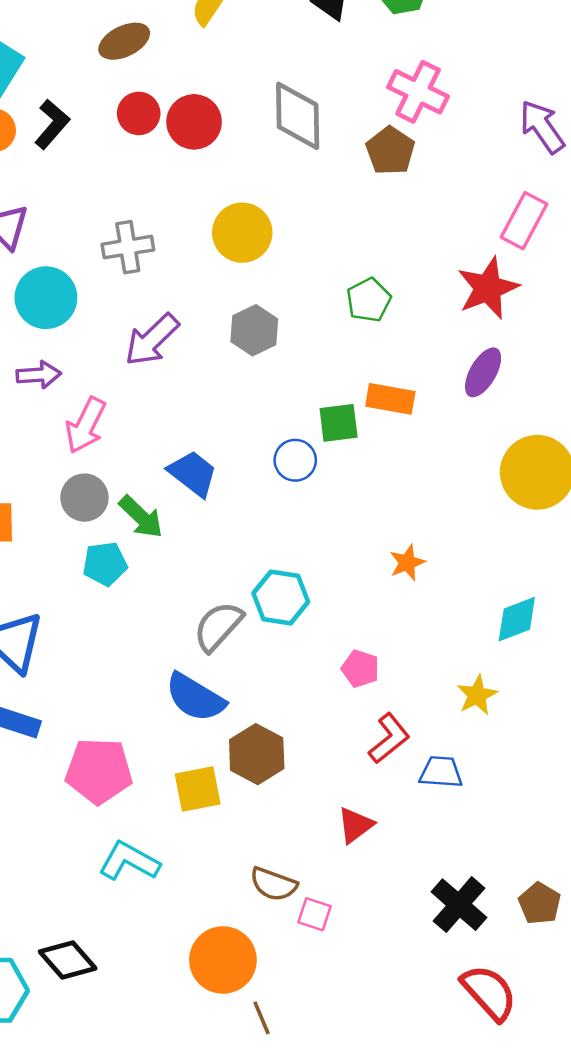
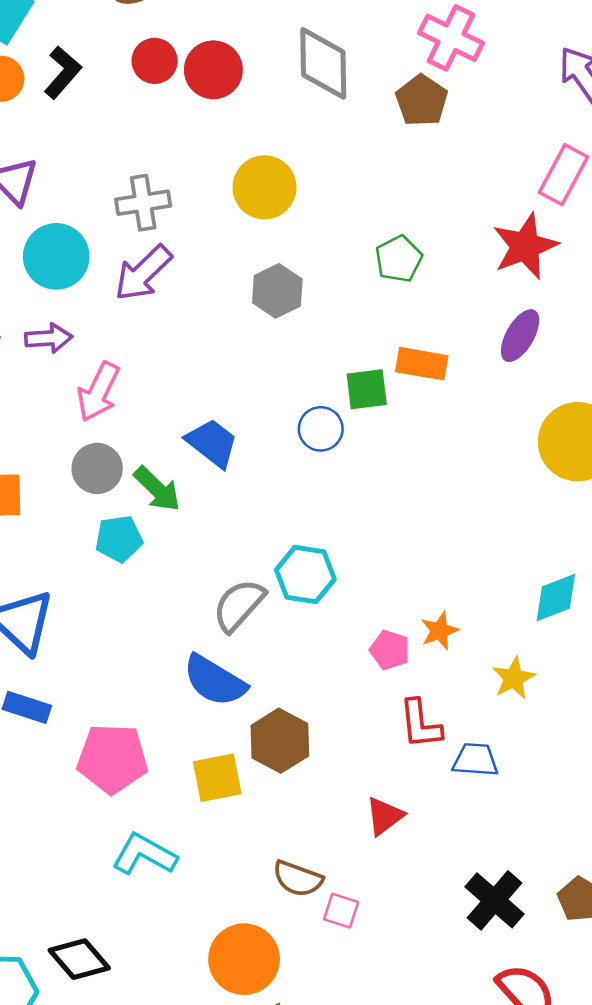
purple arrow: (152, 340) -> (143, 273), moved
orange star: (407, 563) -> (440, 631), moved
red L-shape: (389, 738) -> (420, 724), turned 123

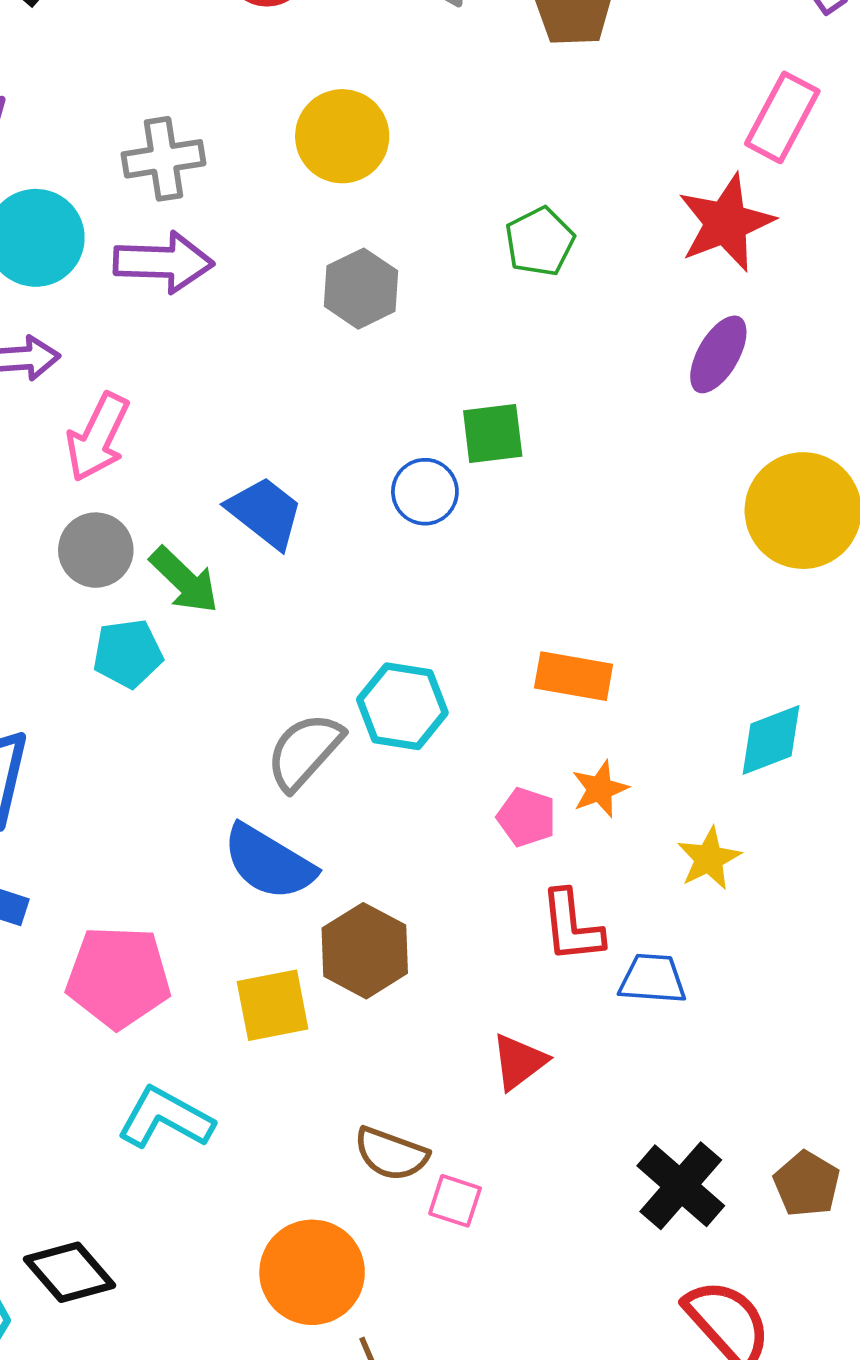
purple arrow: (143, 273) -> (163, 262), turned -134
orange rectangle: (422, 364) -> (574, 676), moved

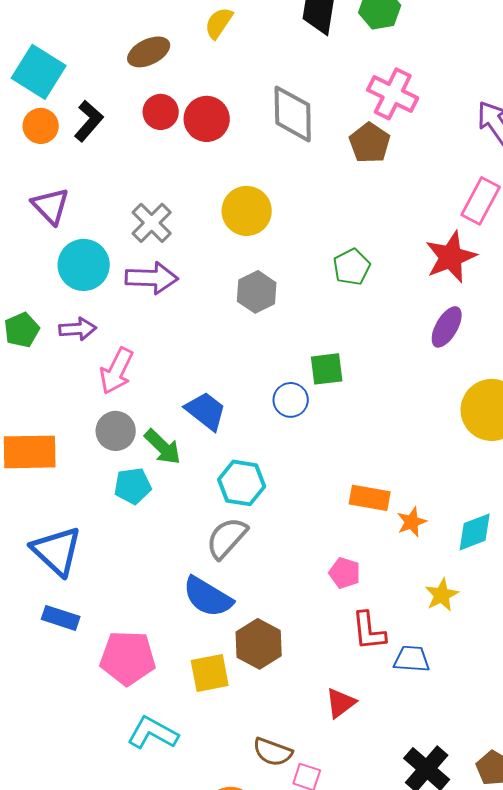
gray cross: (163, 159) -> (152, 223), turned -36
cyan hexagon: (402, 706) -> (242, 483), moved
orange star: (600, 789) -> (412, 522), moved

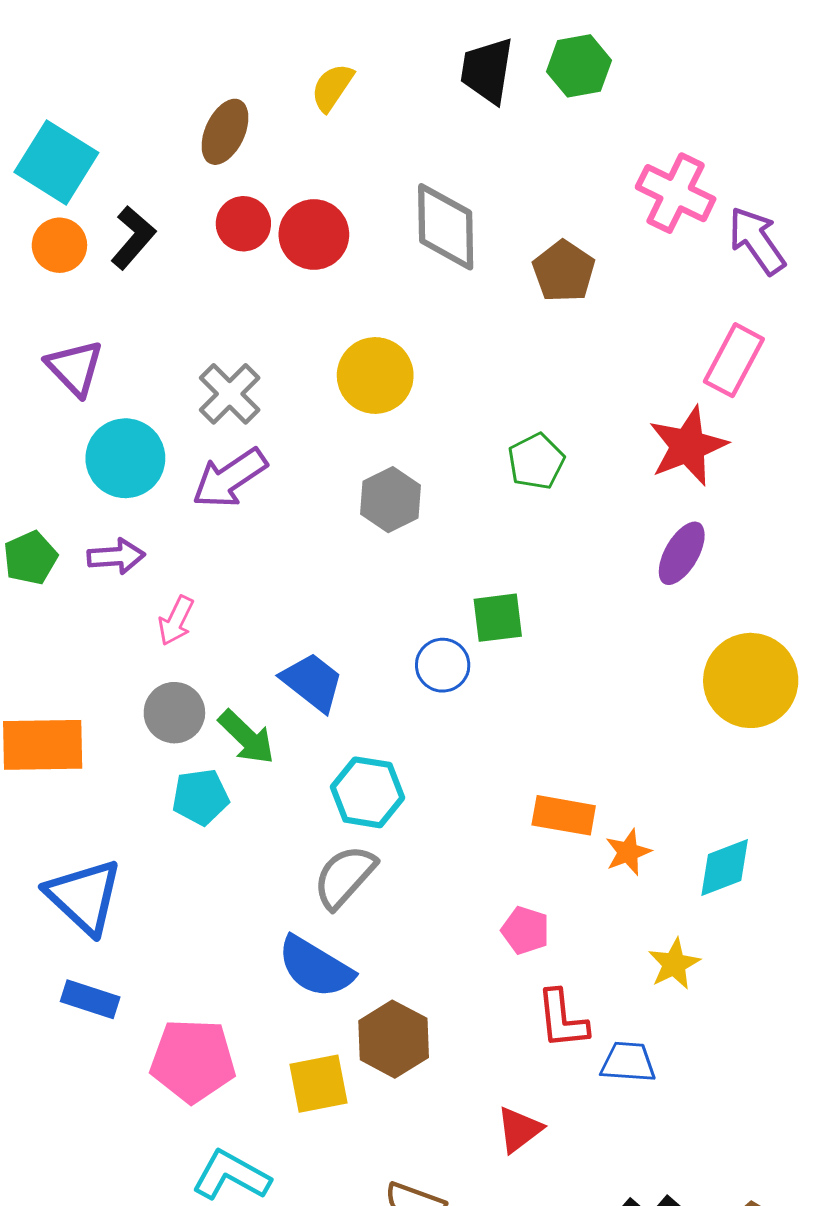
brown ellipse: (149, 52) -> (225, 132), turned -39
pink cross: (393, 94) -> (676, 193), moved
purple arrow: (152, 278) -> (230, 478), turned 144
pink arrow: (117, 371) -> (176, 621), size x0.7

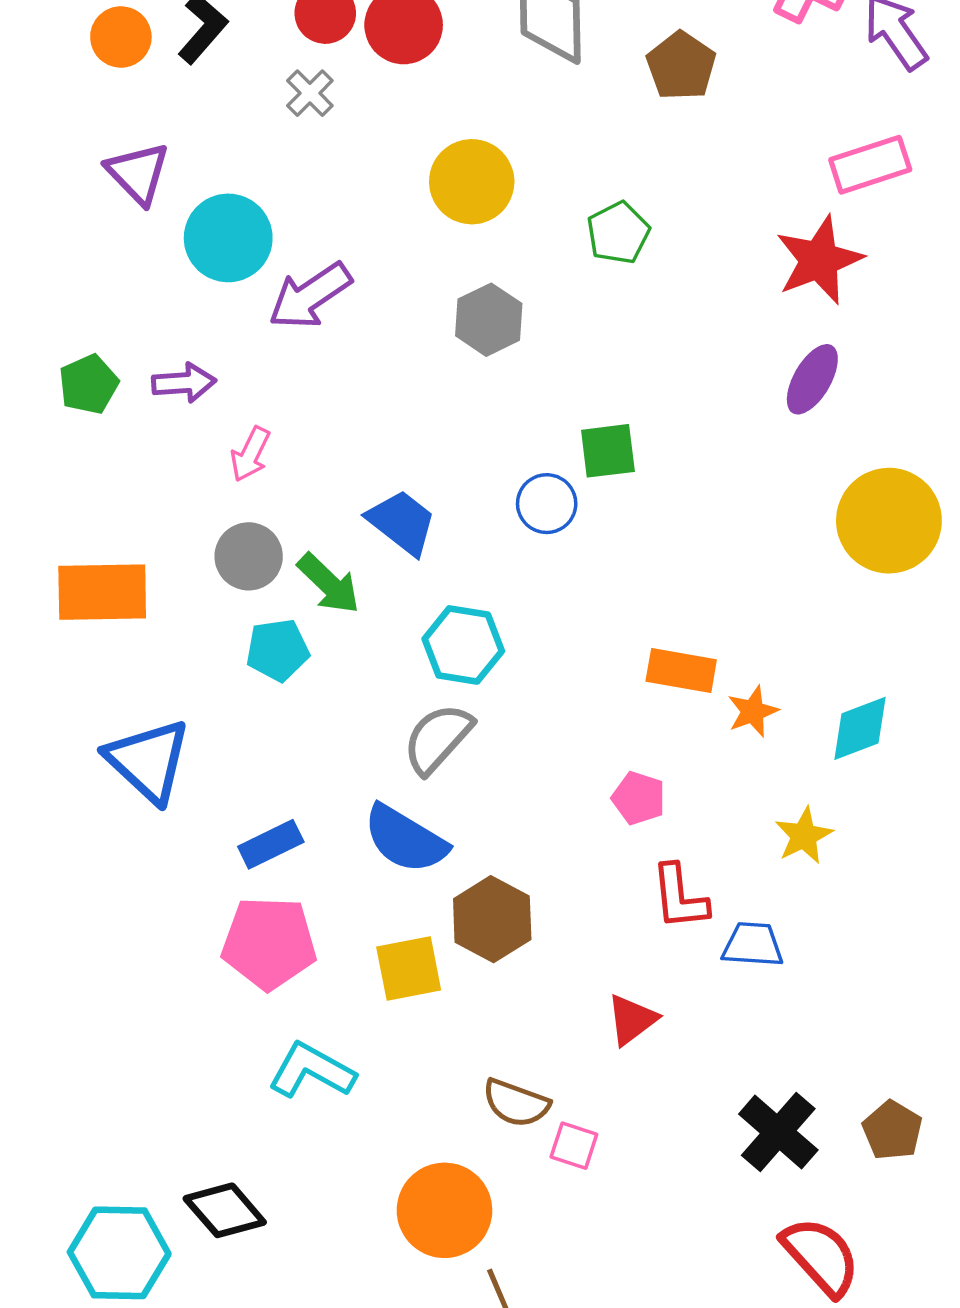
pink rectangle: (734, 360) -> (870, 165), turned 44
gray cross: (230, 394) -> (310, 93), moved, size x0.7
cyan circle: (125, 458) -> (228, 238), moved
green pentagon: (536, 461) -> (618, 233), moved
blue rectangle: (90, 999) -> (271, 844), moved, turned -44

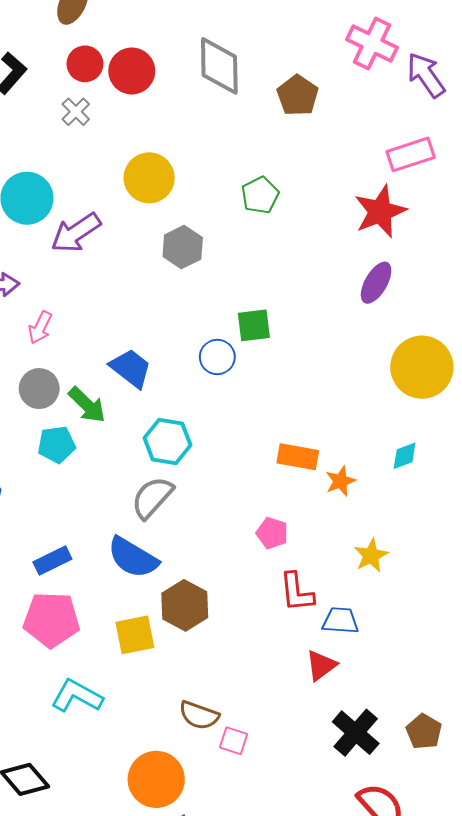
yellow circle: (472, 182) -> (149, 178), moved
cyan diamond: (860, 728) -> (405, 456), moved, size x0.7
red triangle: (632, 1020) -> (321, 665), moved

